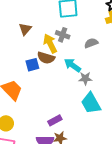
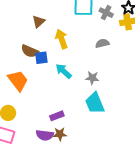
gray cross: (63, 35) -> (106, 13), moved
brown semicircle: (46, 58) -> (30, 51), moved
cyan arrow: (72, 65) -> (64, 71), moved

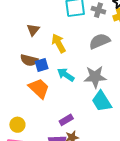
gray semicircle: (102, 43) -> (100, 41), size x1.5
gray star: (92, 78) -> (95, 77), size x1.6
orange trapezoid: (18, 80) -> (39, 88), moved

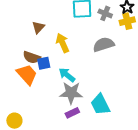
gray star: (95, 77) -> (71, 93), moved
orange trapezoid: (39, 88) -> (27, 74), moved
purple rectangle: (66, 120) -> (72, 113), moved

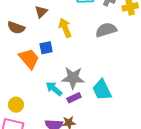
brown semicircle: (32, 57) -> (16, 28), moved
cyan arrow: (67, 75) -> (54, 89), moved

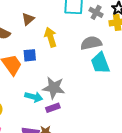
cyan arrow: (54, 89) -> (34, 97), turned 150
cyan trapezoid: (102, 90) -> (100, 63), moved

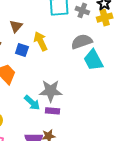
blue square: (30, 55) -> (22, 50), moved, turned 32
cyan arrow: (34, 97) -> (32, 103), turned 36
purple rectangle: (53, 108) -> (52, 111), turned 32

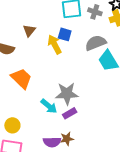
blue square: (22, 50) -> (65, 34), moved
purple rectangle: (52, 111) -> (70, 113), turned -32

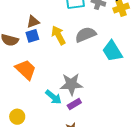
brown triangle: (29, 31) -> (33, 22), turned 32
blue square: (65, 34) -> (32, 36), moved, turned -32
gray semicircle: (96, 43) -> (86, 35), moved

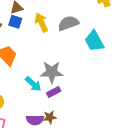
blue square: (32, 36) -> (15, 22), turned 32

